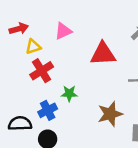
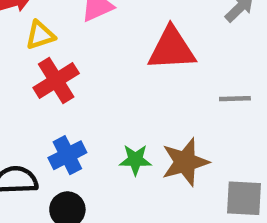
green star: (69, 94) -> (135, 160), moved

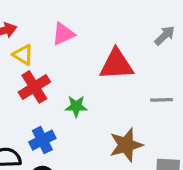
yellow triangle: (40, 35) -> (23, 55), turned 50
green star: (135, 160) -> (76, 106), moved

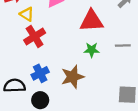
green star: (76, 106) -> (92, 50), moved
brown star: (126, 145) -> (73, 77), moved

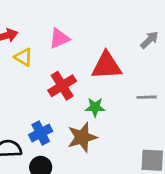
red cross: (35, 37) -> (62, 86), moved
green star: (92, 50) -> (95, 107), moved

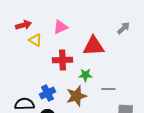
red cross: (62, 86) -> (62, 60), turned 30
gray line: (147, 97) -> (108, 89), moved

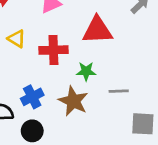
yellow triangle: (35, 40) -> (17, 39), moved
brown star: (76, 96) -> (73, 101), turned -30

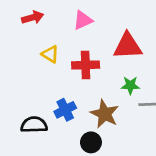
green star: (86, 71) -> (130, 85), moved
black circle: (32, 131) -> (91, 142), moved

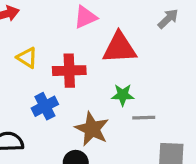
pink triangle: (83, 20) -> (85, 17), moved
blue cross: (65, 110) -> (45, 106), moved

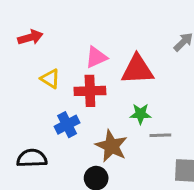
pink triangle: (85, 17) -> (96, 57), moved

